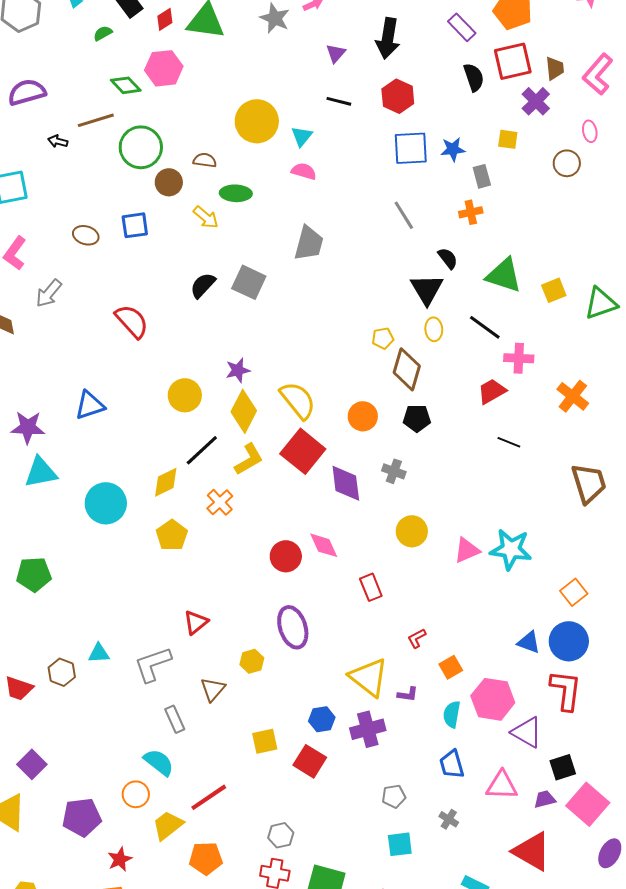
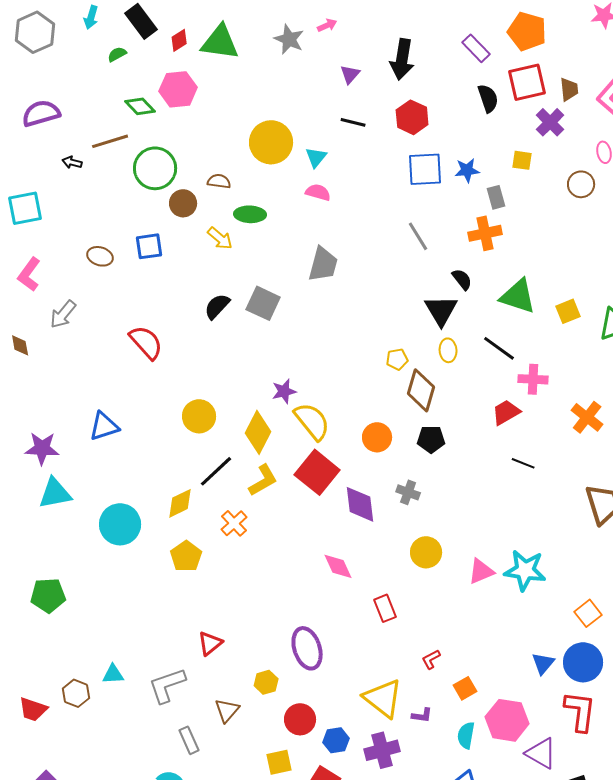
orange cross: (471, 212) -> (485, 233), size x1.4
purple star: (238, 370) -> (284, 391), moved
red circle: (286, 556) -> (300, 719), moved
blue triangle: (529, 642) -> (543, 663), turned 50

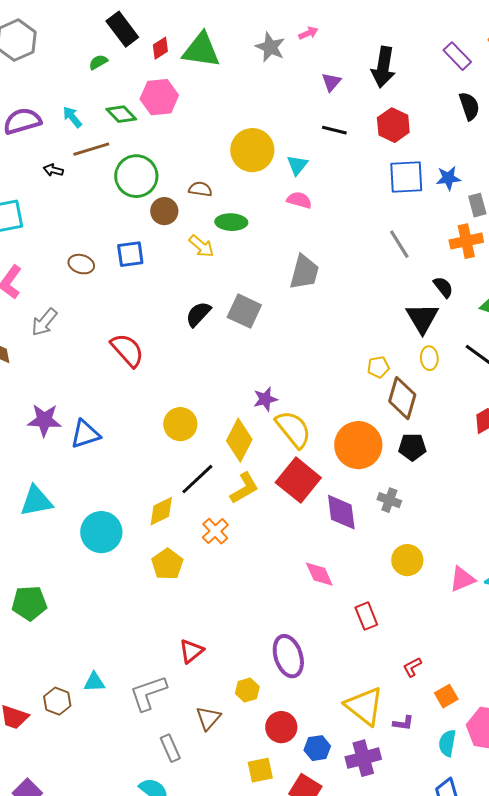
cyan arrow: (91, 17) -> (72, 117), moved, turned 125
orange circle: (377, 437) -> (358, 445), size x1.6
purple star: (42, 448) -> (44, 420), moved

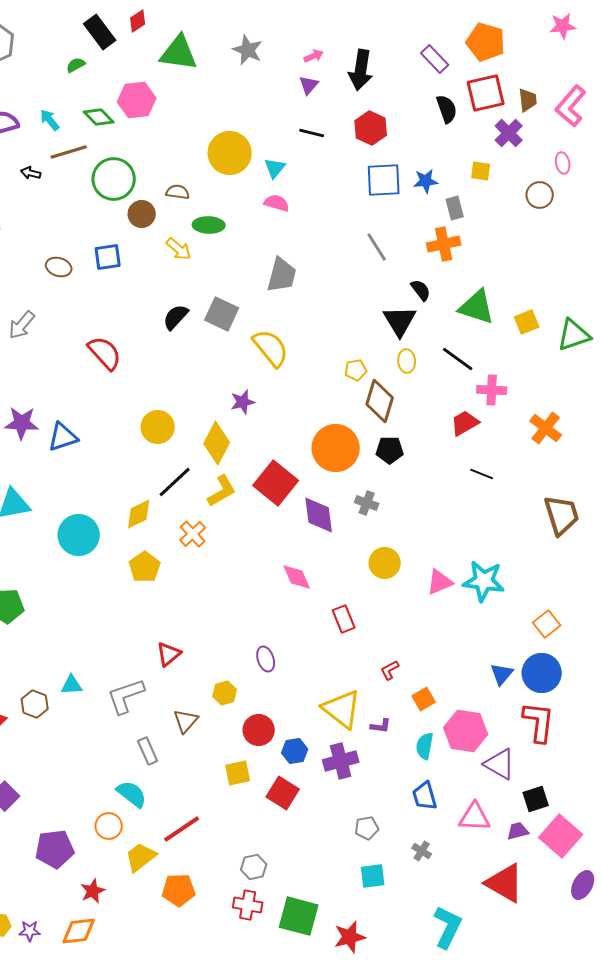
pink arrow: (308, 33) -> (314, 56), moved
red diamond: (160, 48) -> (138, 21), moved
yellow semicircle: (293, 429) -> (271, 348), moved
purple ellipse: (288, 656) -> (266, 659), size x0.6

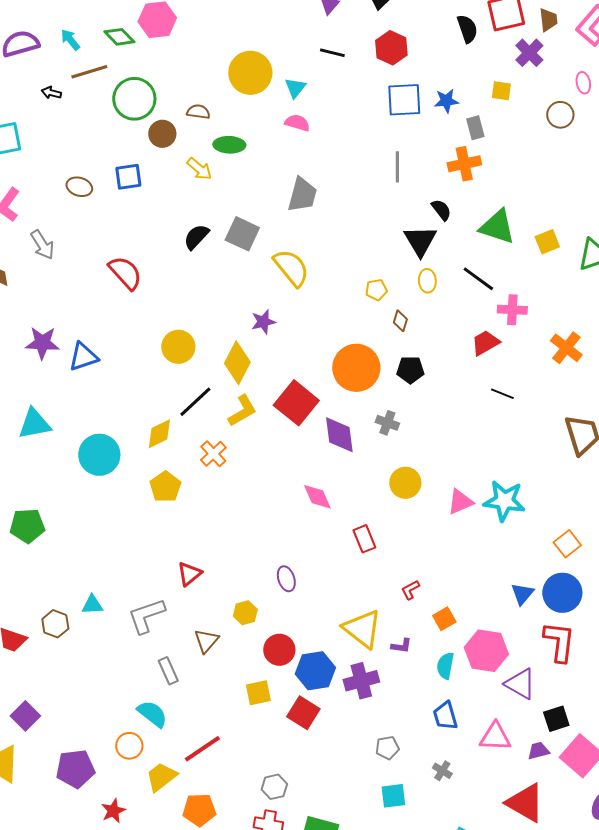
gray line: (377, 247) -> (397, 167), turned 32
gray arrow: (22, 325) -> (42, 245), turned -72
brown diamond: (380, 401) -> (400, 321), size x0.5
blue hexagon: (295, 751) -> (315, 671), size x1.5

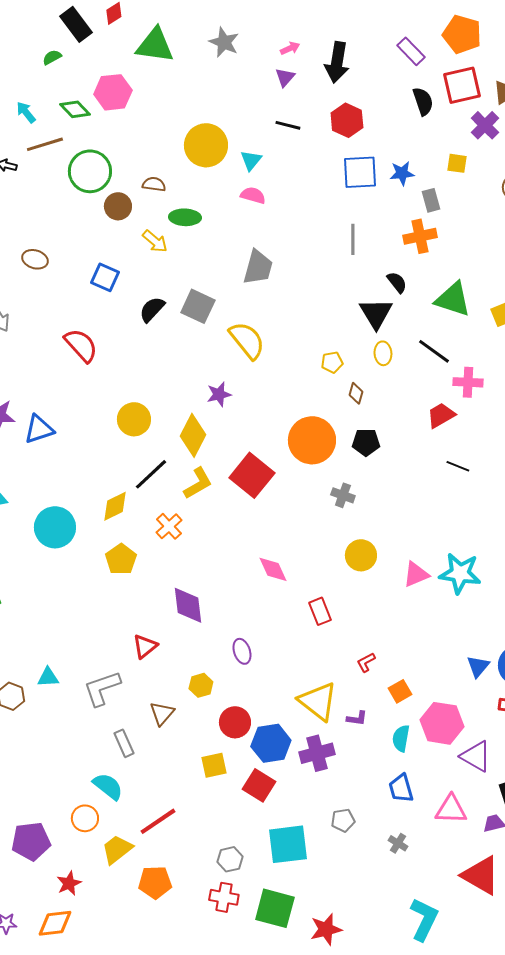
blue square: (128, 177) -> (105, 277), moved, turned 32
purple diamond: (339, 435) -> (188, 605), moved
cyan square: (393, 796) -> (288, 844), moved, size x1.6

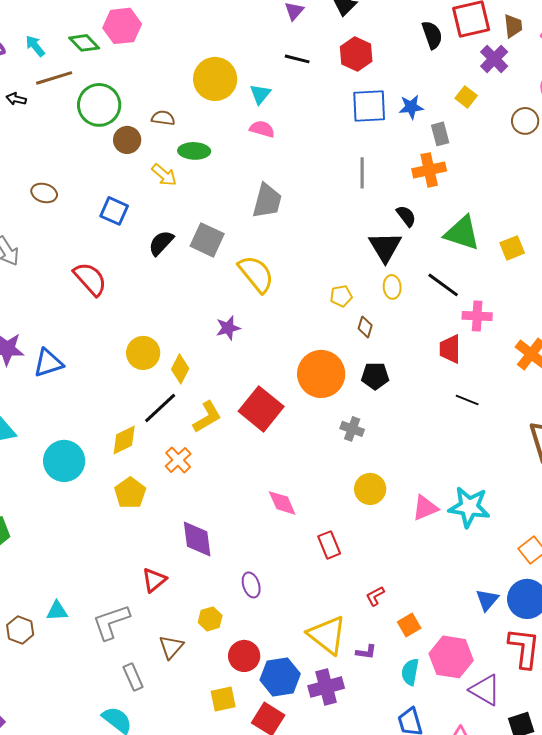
yellow square: (457, 163) -> (466, 97), turned 30
red trapezoid: (441, 415) -> (450, 349), turned -60
yellow diamond: (193, 435) -> (180, 369), moved, size x0.7

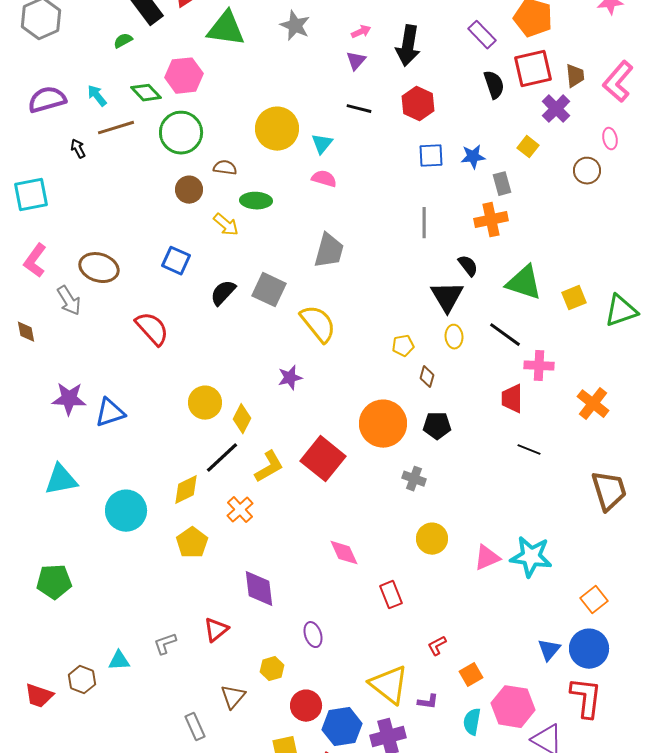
black arrow: (16, 99) -> (78, 149), turned 48
green circle: (99, 105) -> (181, 133), moved
blue square: (369, 106) -> (431, 156), size x0.7
brown ellipse: (44, 193) -> (99, 268), moved, size x1.5
gray L-shape: (111, 622) -> (165, 644), moved, size x0.6

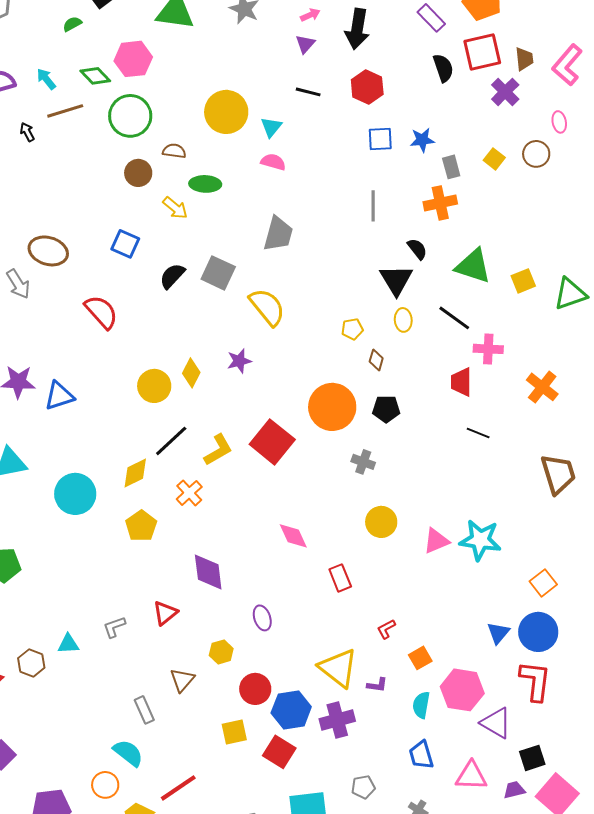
yellow square: (528, 147) -> (494, 159), moved
yellow diamond: (242, 419) -> (191, 373), moved

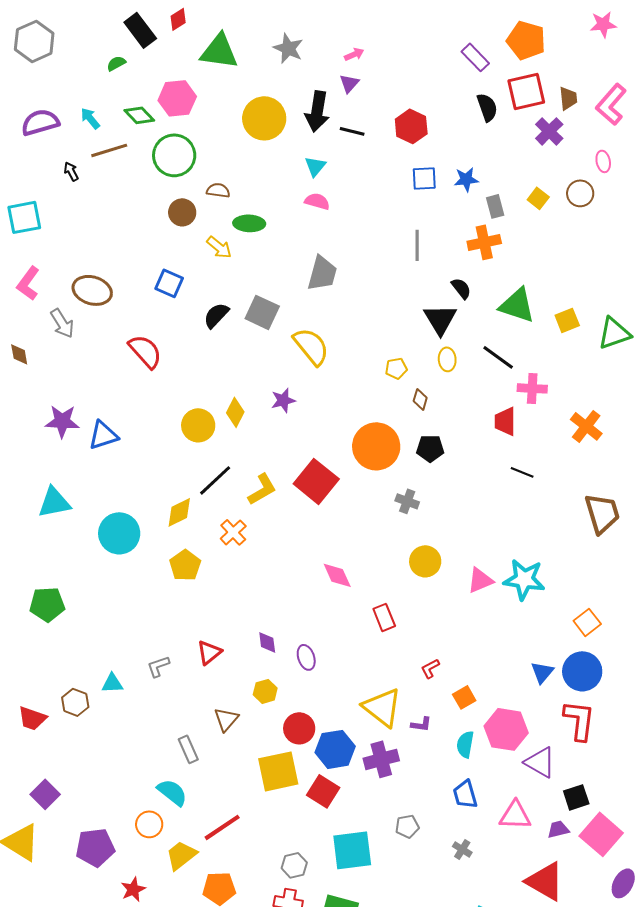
black arrow: (357, 29) -> (317, 111), moved
yellow circle: (226, 112) -> (264, 118), moved
purple diamond: (208, 572) -> (267, 642), moved, size x0.6
yellow square: (234, 732) -> (278, 771), size x1.6

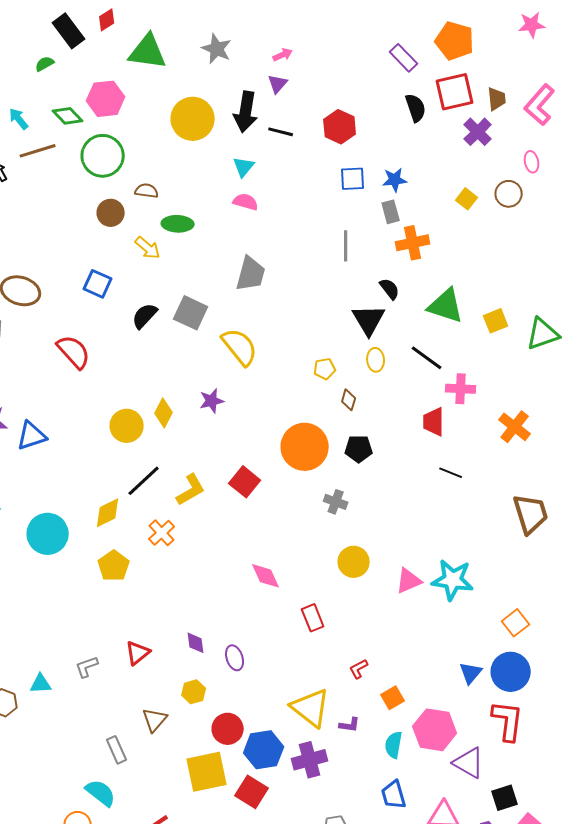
gray rectangle: (495, 206) -> (391, 212), moved
red square: (316, 481) -> (245, 482), size x0.7

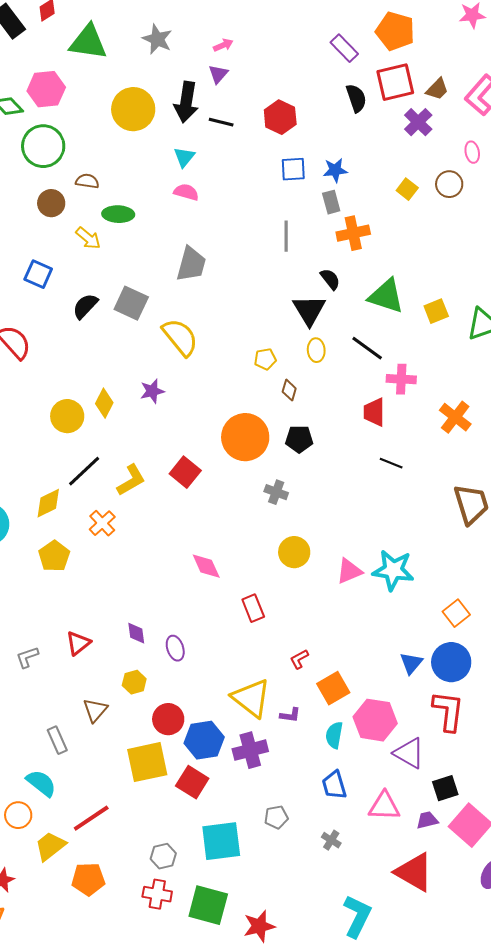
brown trapezoid: (497, 99) -> (437, 89), turned 50
orange square: (393, 698) -> (333, 688), size x1.4

